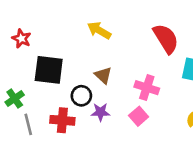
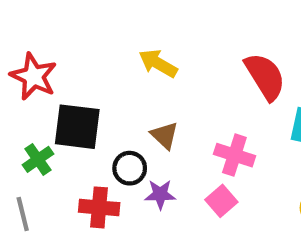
red star: (21, 39) -> (34, 76), size x1.5
green cross: (15, 98) -> (38, 159), moved
gray line: (28, 124) -> (23, 214), moved

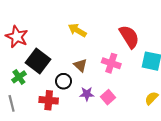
black square: (77, 127) -> (38, 61), turned 30
pink cross: (234, 155) -> (111, 63), moved
purple star: (160, 194) -> (87, 94), moved

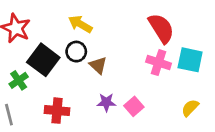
yellow arrow: (77, 30) -> (80, 24), moved
pink cross: (111, 63) -> (159, 63), moved
black circle: (63, 81) -> (76, 52), moved

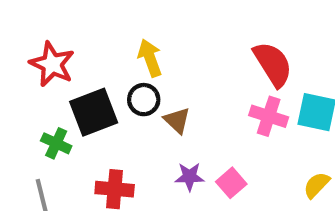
yellow arrow: (80, 24) -> (150, 58), turned 40
black square: (43, 60) -> (94, 112), turned 32
green cross: (19, 80) -> (56, 143), turned -30

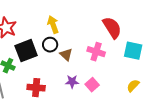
pink cross: (269, 116) -> (96, 52), moved

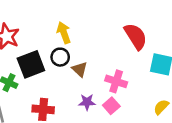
pink cross: (96, 52) -> (116, 81), moved

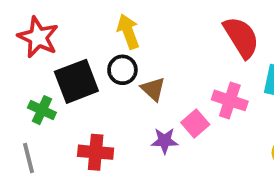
pink cross: (116, 81) -> (230, 100), moved
pink square: (111, 106) -> (195, 123), moved

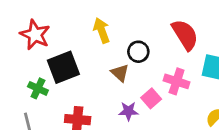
black circle: (122, 70) -> (138, 52), moved

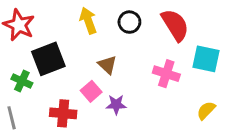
black circle: (138, 52) -> (129, 22), moved
pink square: (151, 98) -> (91, 91), moved

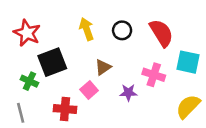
brown triangle: (107, 65) -> (103, 67), turned 42
purple star: (116, 105) -> (128, 93), moved
yellow semicircle: (206, 110) -> (188, 106), size x1.5

